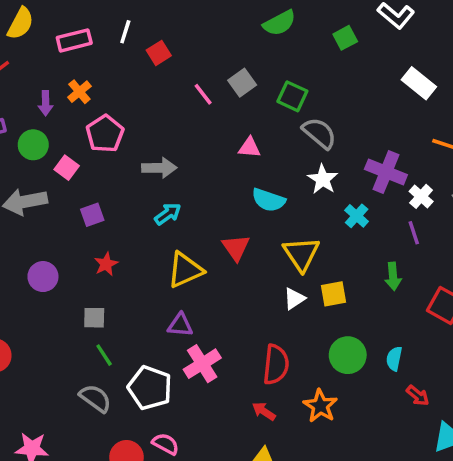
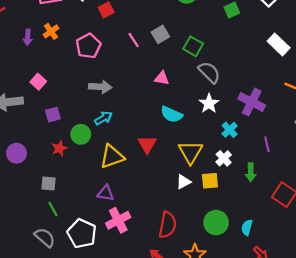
pink pentagon: (105, 134) -> (88, 46), moved
green circle: (33, 145) -> (81, 134), moved
white cross: (421, 196) -> (224, 158), moved

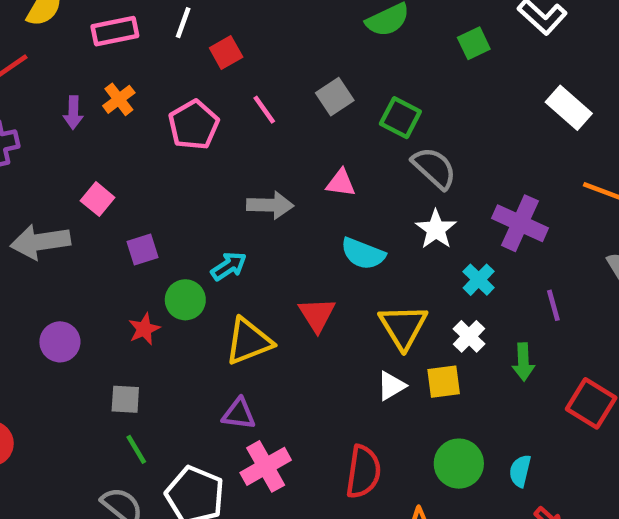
pink line: (134, 40) -> (264, 110), moved
gray arrow: (100, 87) -> (270, 205), moved
purple square: (53, 115) -> (143, 249), moved

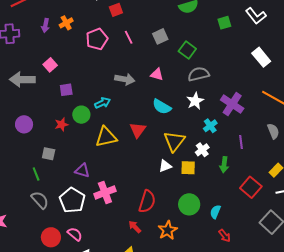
gray semicircle: (434, 168) -> (199, 74), turned -65
purple triangle: (239, 414) -> (82, 170), moved
green line: (136, 449) -> (36, 174), moved

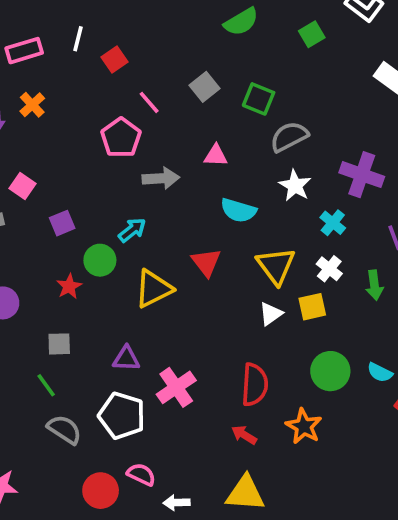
pink pentagon: (97, 39) -> (121, 138), moved
cyan semicircle: (215, 212) -> (380, 372), turned -72

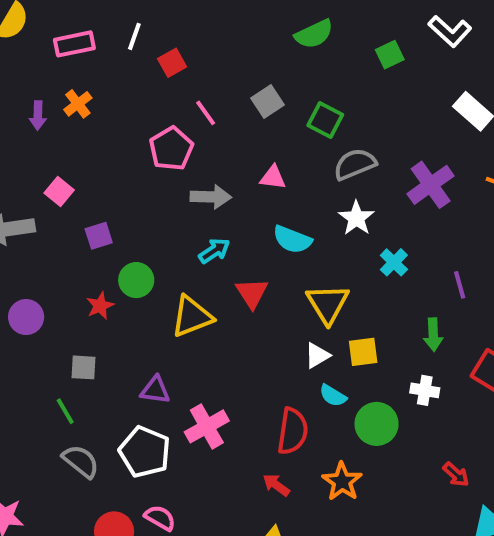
purple cross: (362, 175) -> (431, 185), moved, turned 30
cyan arrow: (132, 230) -> (214, 251), moved
white cross: (329, 269) -> (425, 390), moved, turned -35
cyan semicircle: (380, 372) -> (333, 396), moved

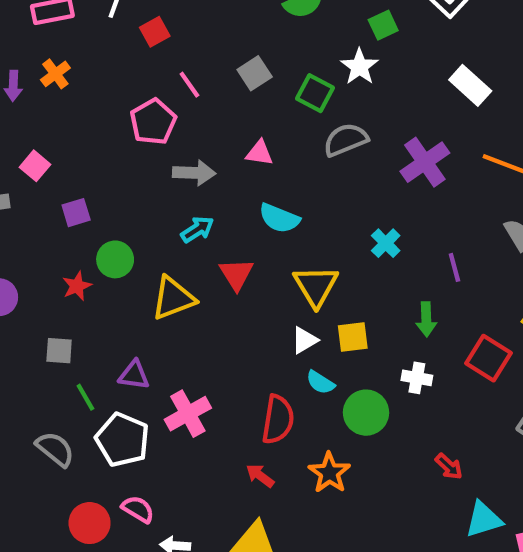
white star: (356, 218) -> (359, 67), moved
green line: (65, 411) -> (85, 397), moved

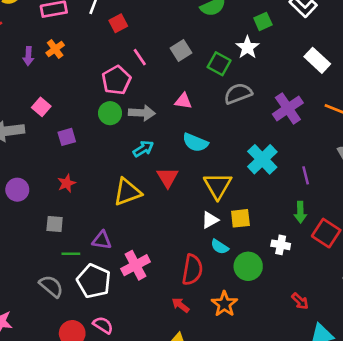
cyan cross: (386, 243) -> (262, 159), size x1.6
green circle: (115, 259) -> (110, 113), moved
green arrow: (426, 319) -> (300, 212), moved
green line: (85, 397) -> (71, 254), turned -60

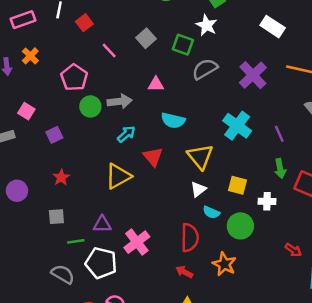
pink pentagon: (116, 80) -> (74, 78), moved
yellow square: (240, 218) -> (238, 185), moved, turned 30

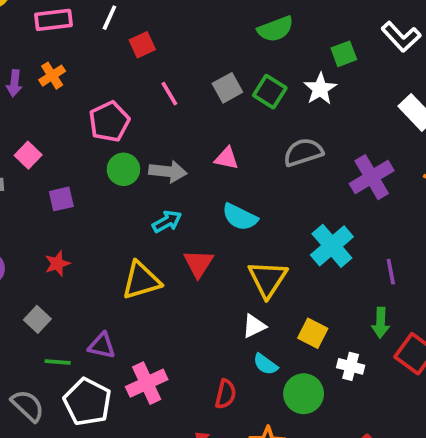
green square: (183, 45) -> (270, 92), moved
gray square: (56, 217) -> (37, 319), turned 35
red semicircle: (190, 238) -> (226, 394), size x0.7

